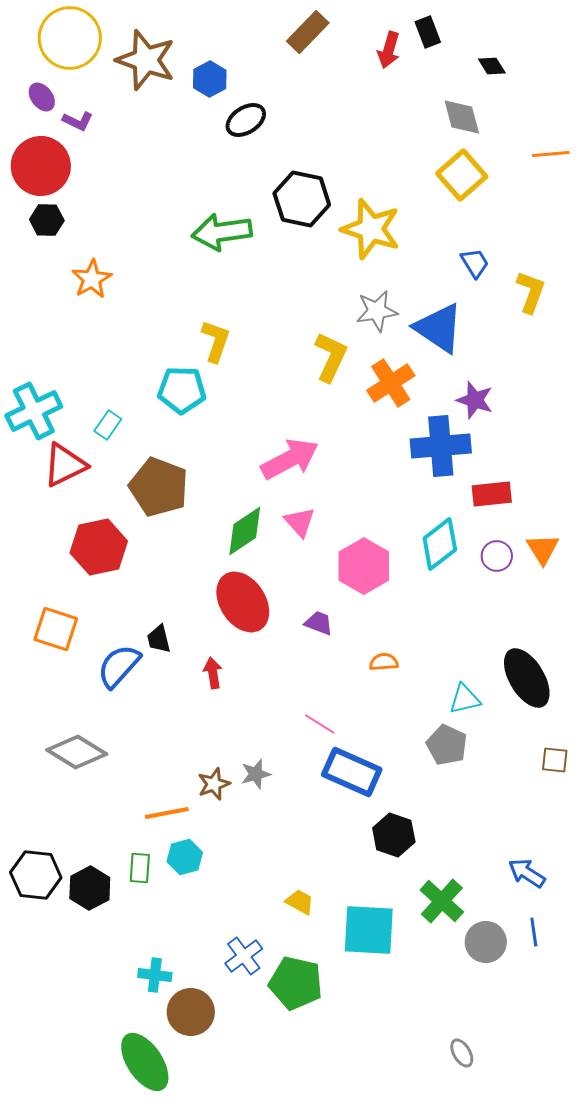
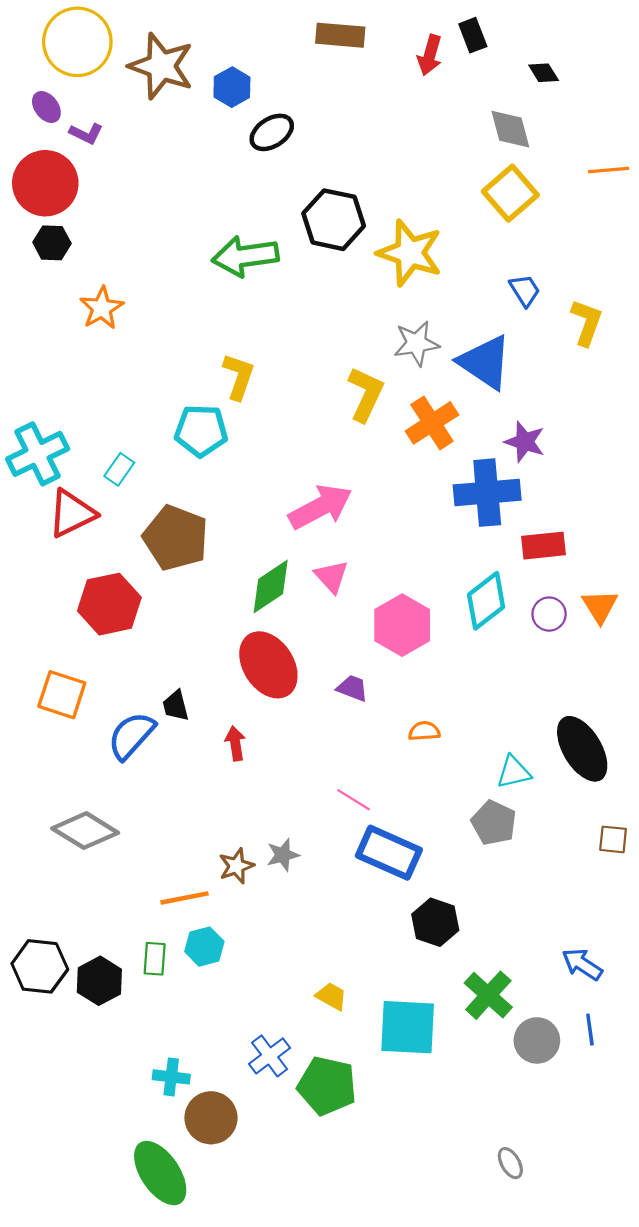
brown rectangle: (308, 32) -> (340, 35), turned 51

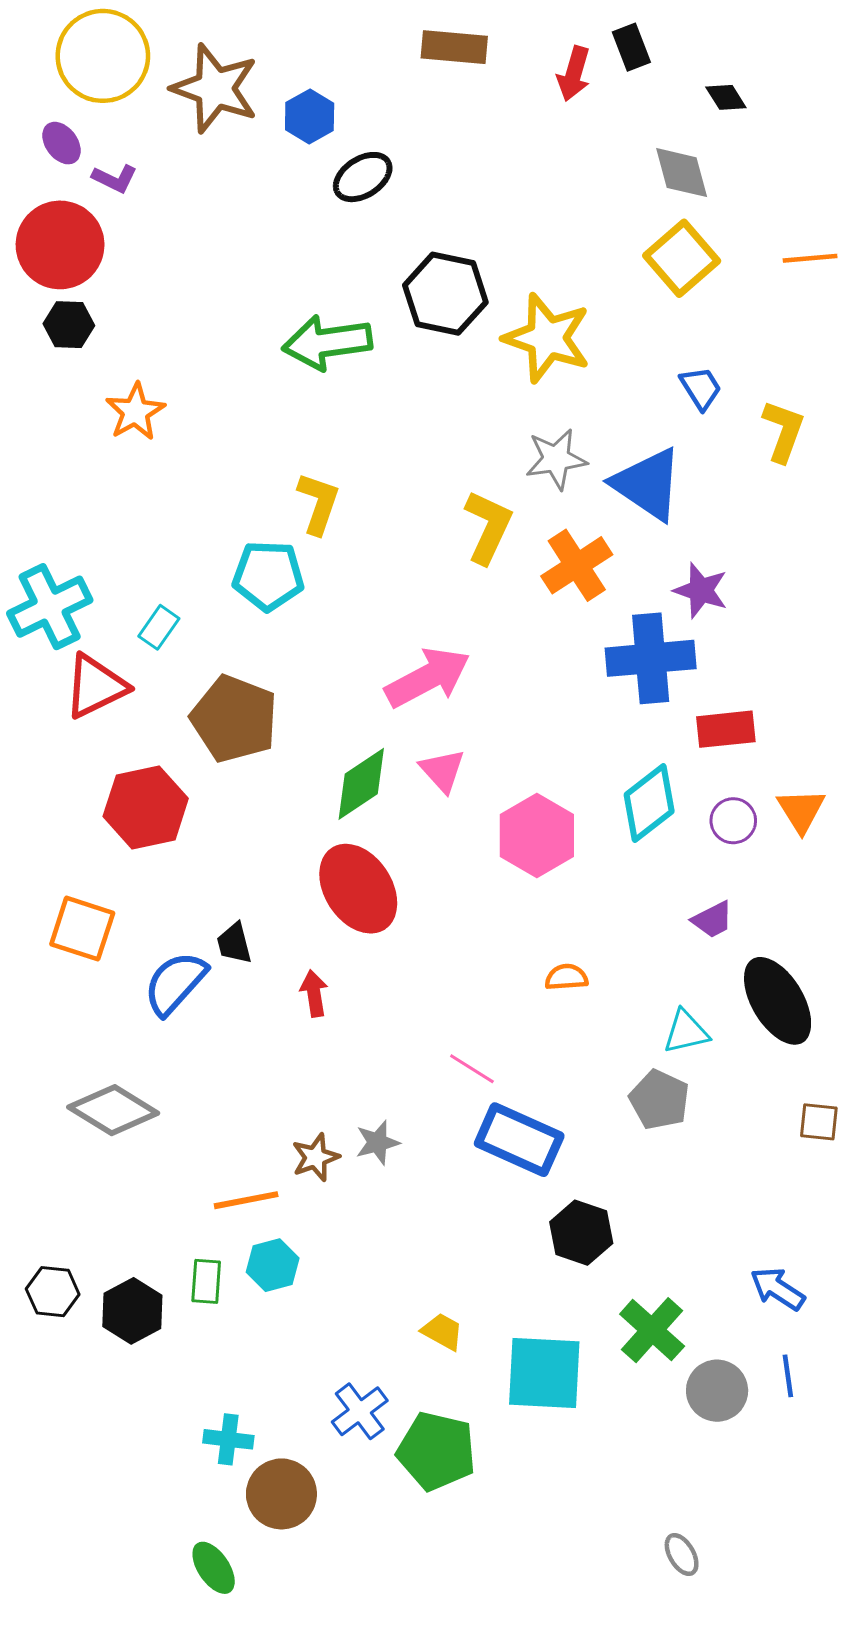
orange line: (609, 170) -> (810, 258), moved
purple trapezoid: (352, 688) -> (713, 920), moved, turned 132
black hexagon: (40, 966) -> (53, 1292), size x0.7
green ellipse: (160, 1173) -> (214, 1568), size x0.6

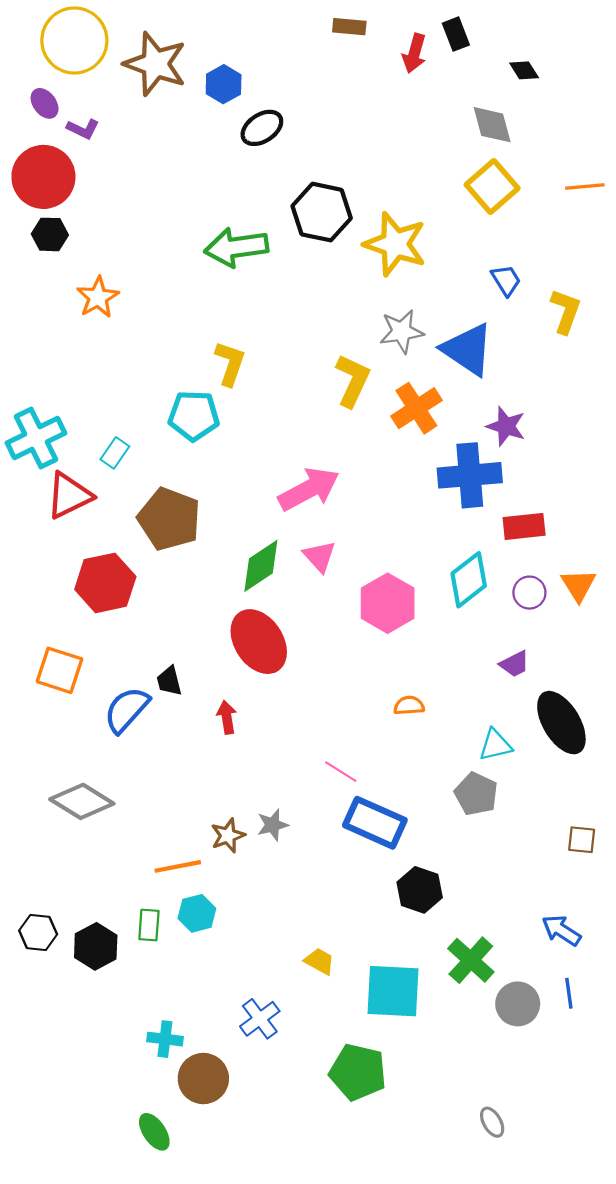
brown rectangle: (454, 47) -> (349, 27), moved, size x0.7
brown square: (819, 1122) -> (582, 840), moved
green pentagon: (437, 1451) -> (358, 1072), moved

